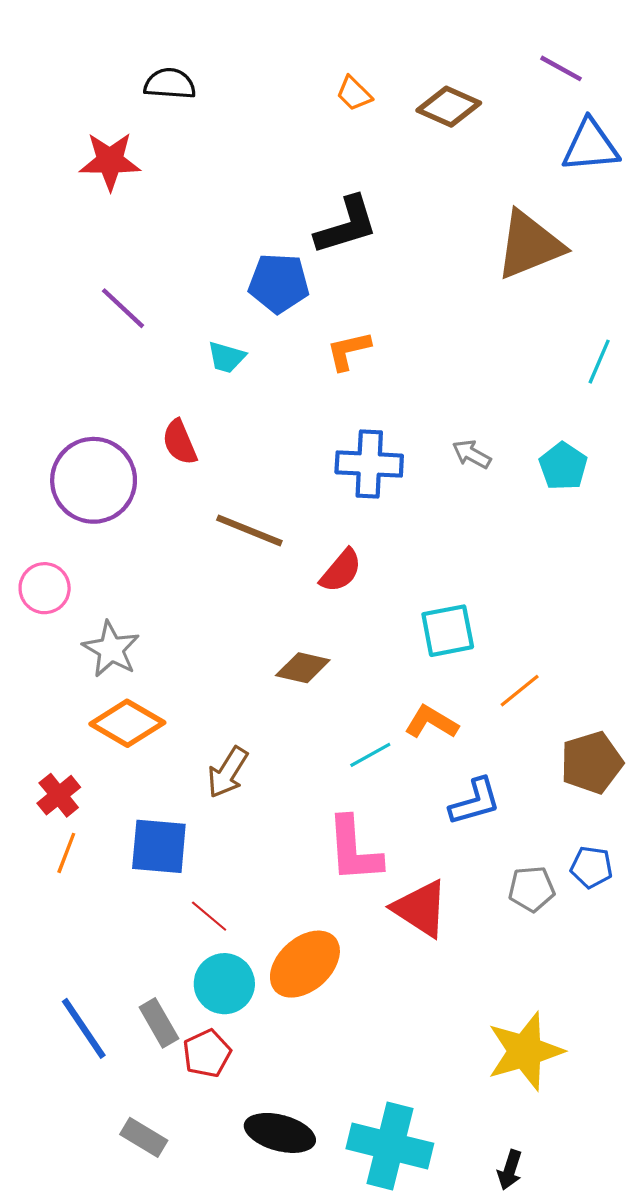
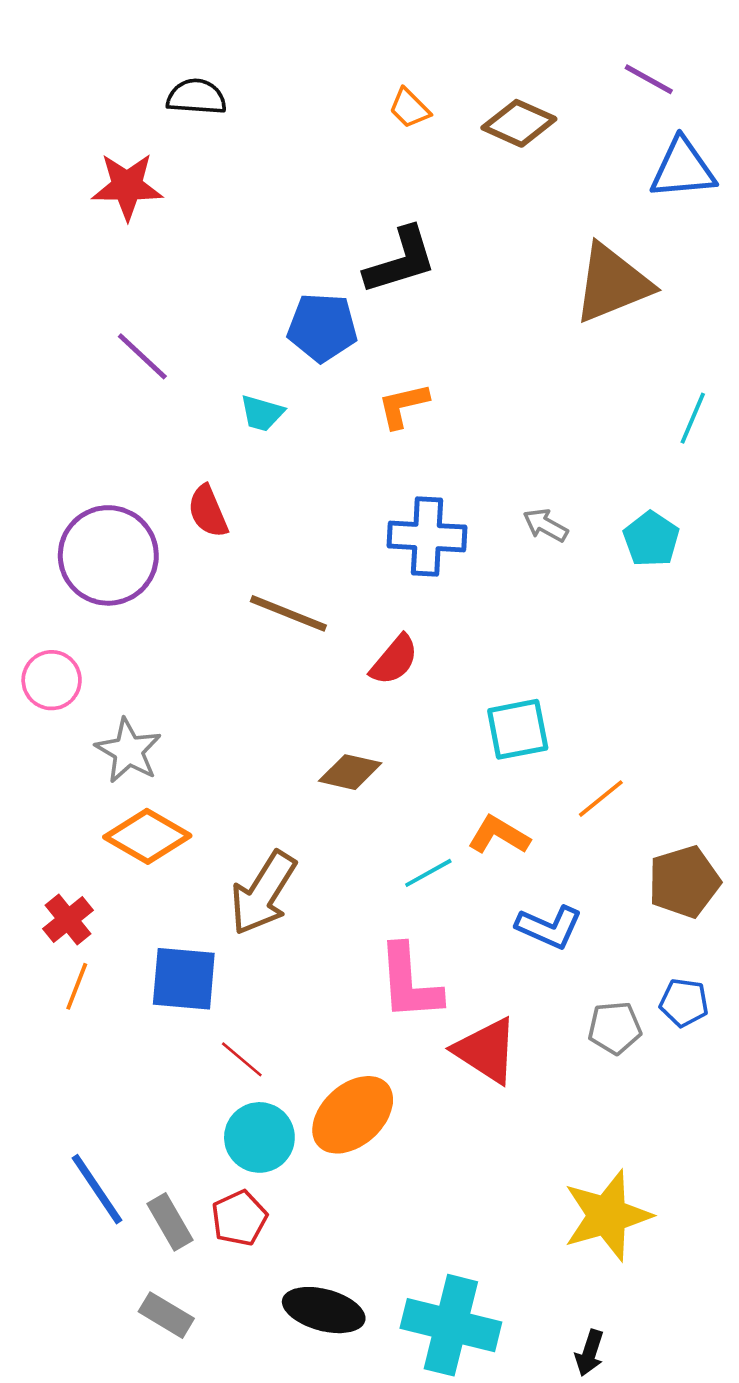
brown arrow: (228, 772) -> (263, 893), size x1.4
blue L-shape: (475, 802) -> (549, 927), turned 40
gray rectangle: (159, 1023) -> (170, 1222), moved

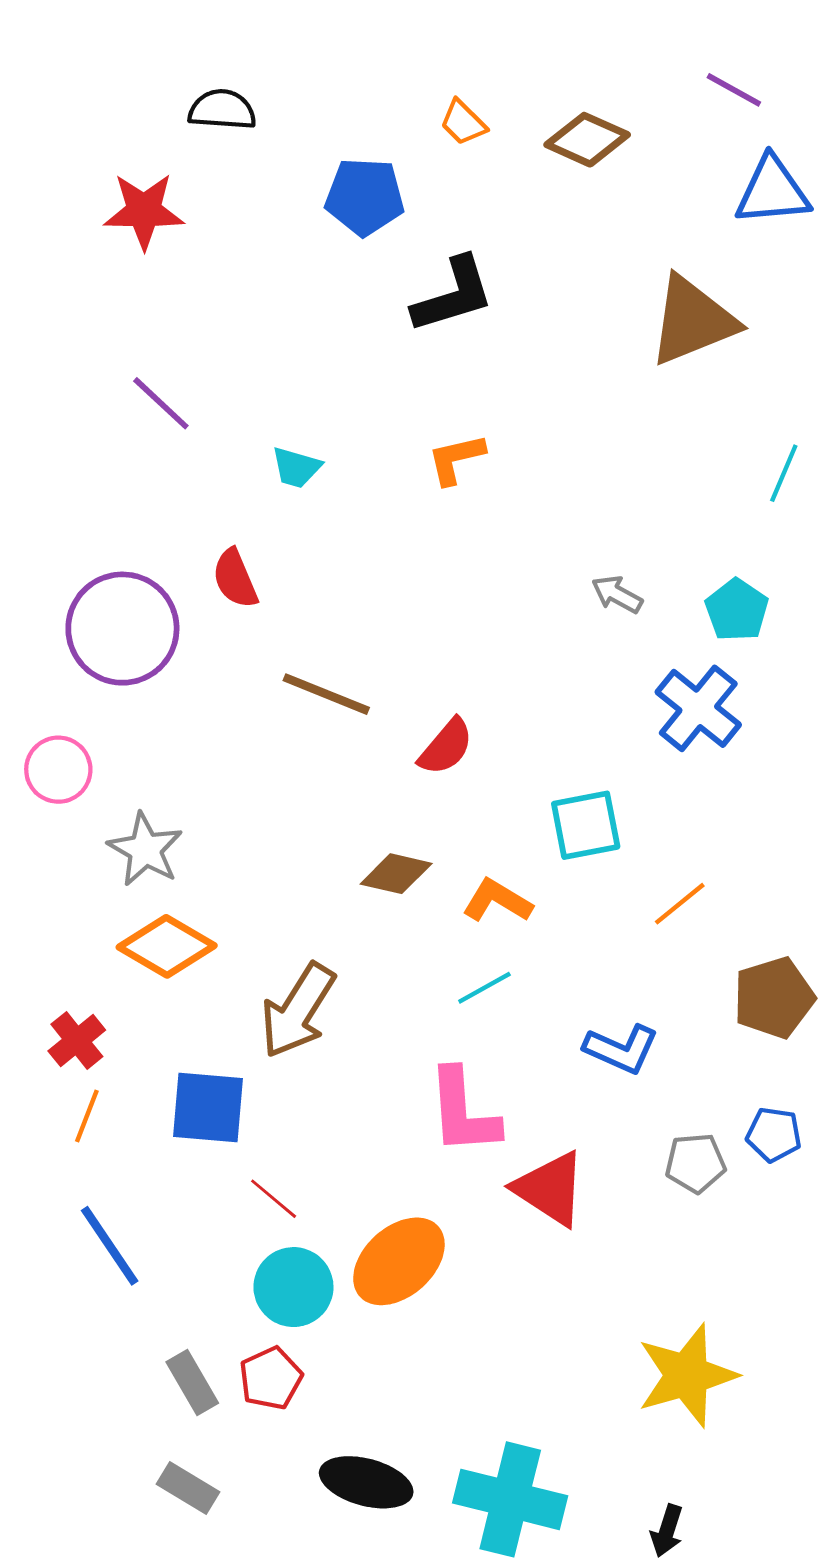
blue pentagon: (322, 327) -> (365, 197), moved
blue cross: (427, 537) -> (698, 708), moved, turned 36
orange L-shape: (499, 835) -> (497, 901), moved
blue line: (97, 1189) -> (110, 1246), moved

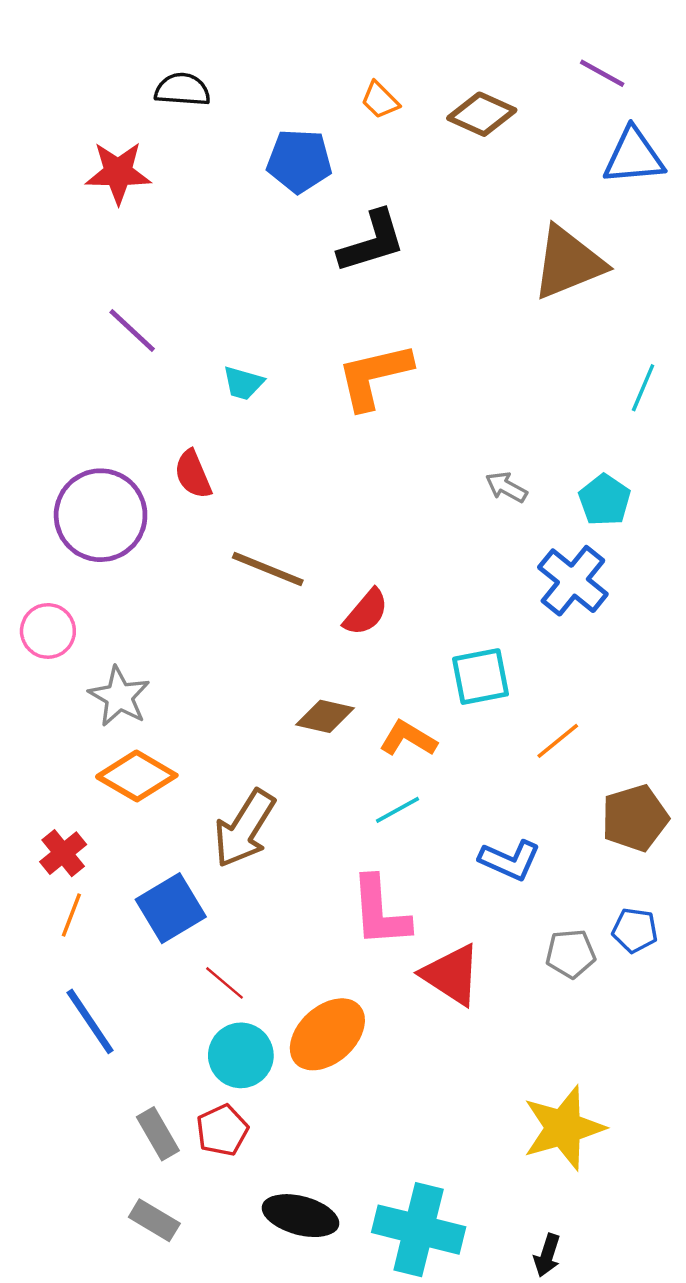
orange L-shape: (456, 459) -> (374, 376), size x1.6
blue square: (208, 1107) -> (171, 908), turned -36

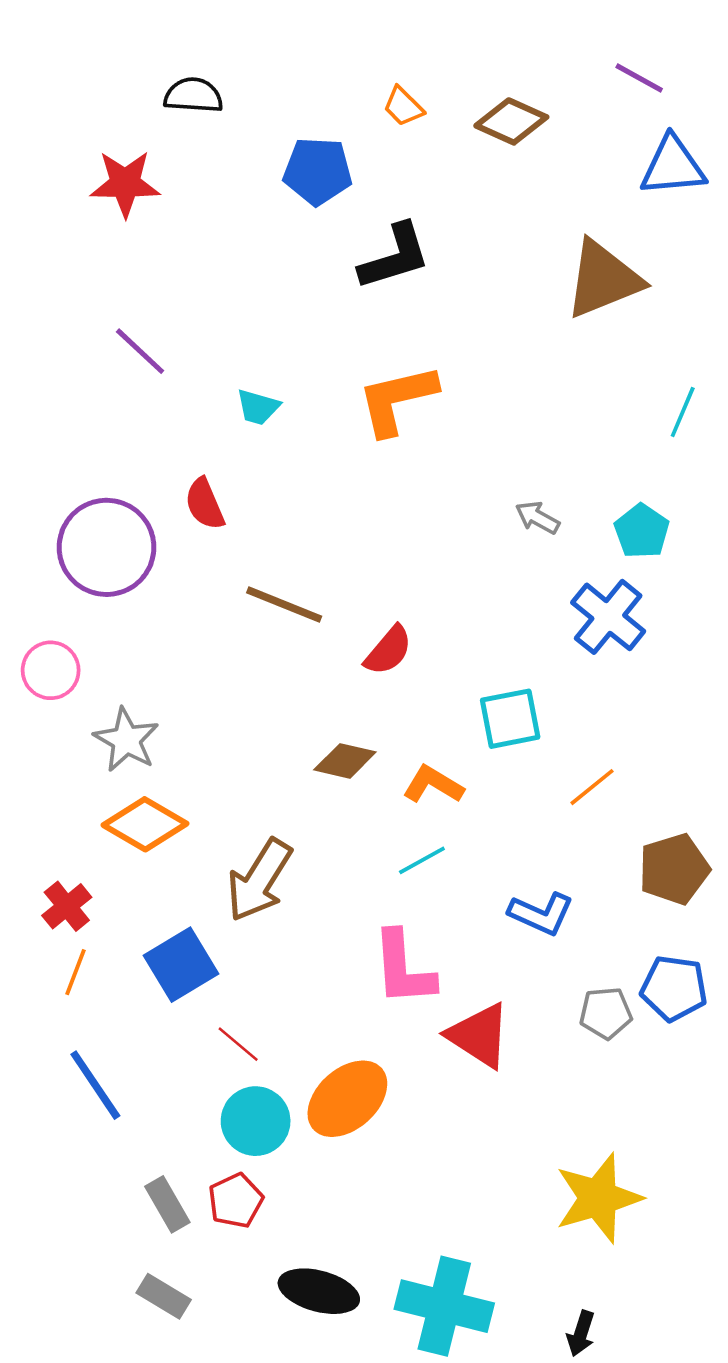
blue pentagon: (635, 930) -> (674, 988), size x1.4

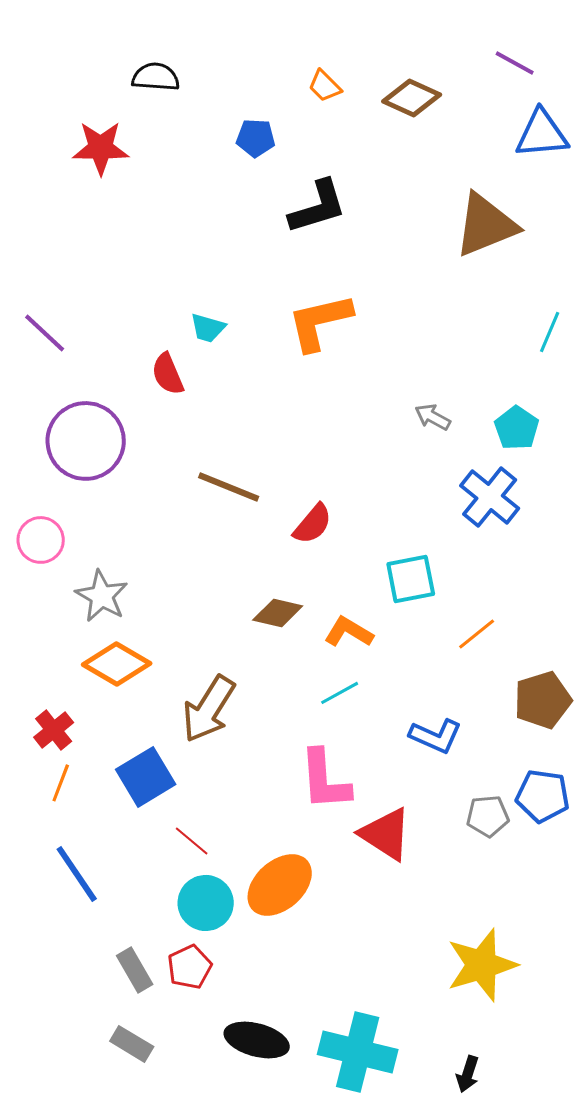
blue pentagon: (318, 171) -> (256, 138), size x0.7
purple line: (140, 351) -> (45, 333), moved
red semicircle: (205, 504) -> (168, 374), moved

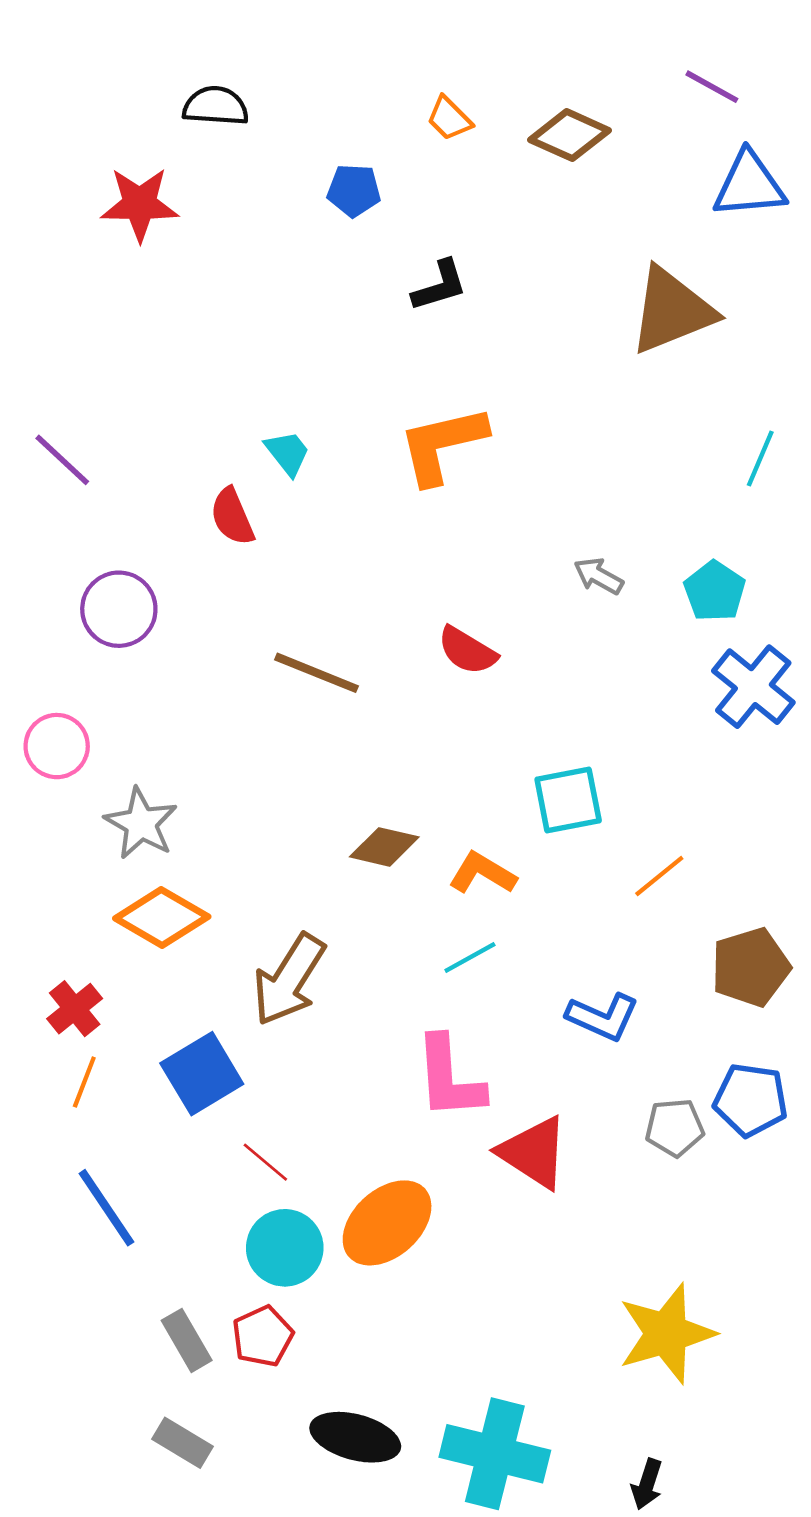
black L-shape: (318, 207) -> (440, 286), size x0.7
cyan trapezoid: (208, 328) -> (288, 453), turned -144
purple circle: (86, 441) -> (119, 609), size x0.7
blue cross: (490, 497) -> (753, 687), moved
red semicircle: (313, 524) -> (467, 651), moved, turned 81

